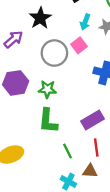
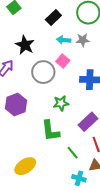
cyan arrow: (85, 22) -> (64, 40), turned 88
green star: (47, 89) -> (61, 103), moved

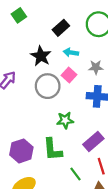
gray star: (83, 40) -> (96, 67), moved
black star: (25, 45) -> (41, 56), moved
purple hexagon: (16, 105) -> (21, 151), moved

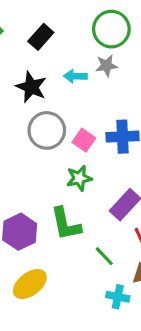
black rectangle: (61, 28) -> (41, 37), moved
gray star: (96, 67) -> (106, 66), moved
pink square: (69, 75) -> (84, 140), moved

